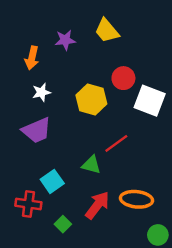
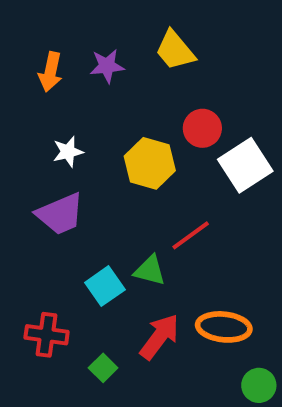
orange arrow: (32, 58) -> (50, 72), moved
white square: (150, 101) -> (245, 165), turned 36
cyan square: (52, 181) -> (105, 286), moved

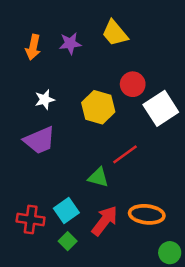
cyan square: (105, 286) -> (66, 211), moved

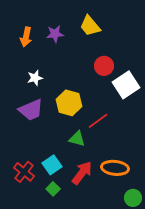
yellow hexagon: (98, 107) -> (69, 103), moved
red cross: (31, 219) -> (24, 172), turned 30

